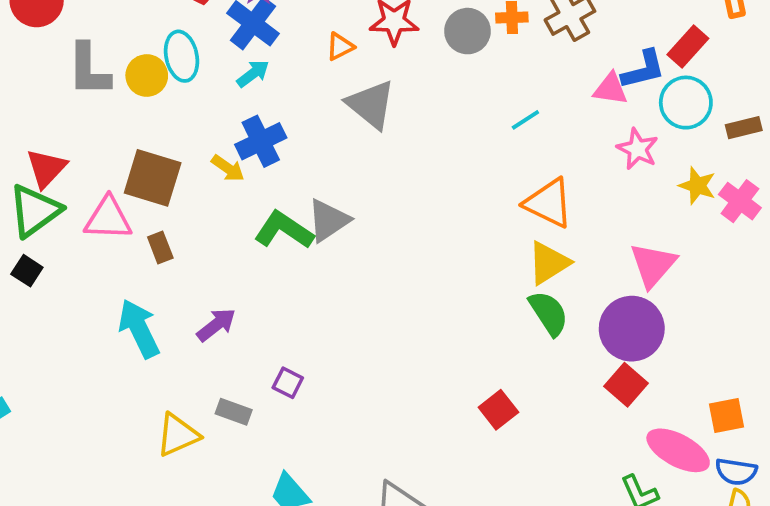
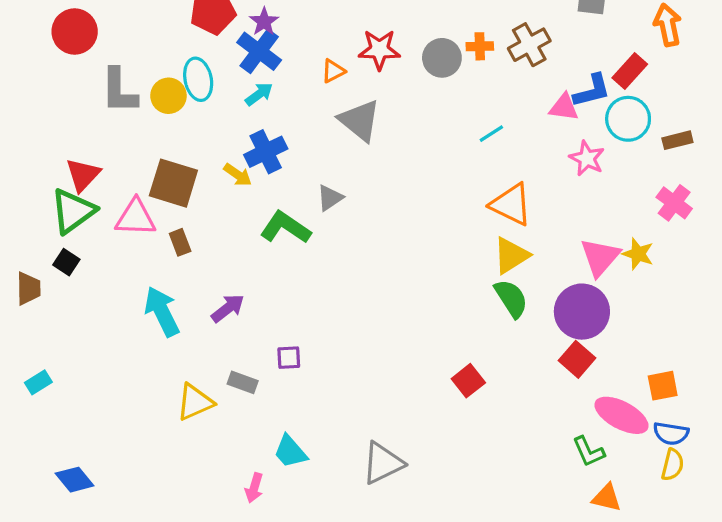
yellow star: (697, 186) -> (638, 254), moved
gray triangle: (328, 220) -> (330, 198), moved, size x0.7
purple square: (288, 383) -> (289, 358), turned -30

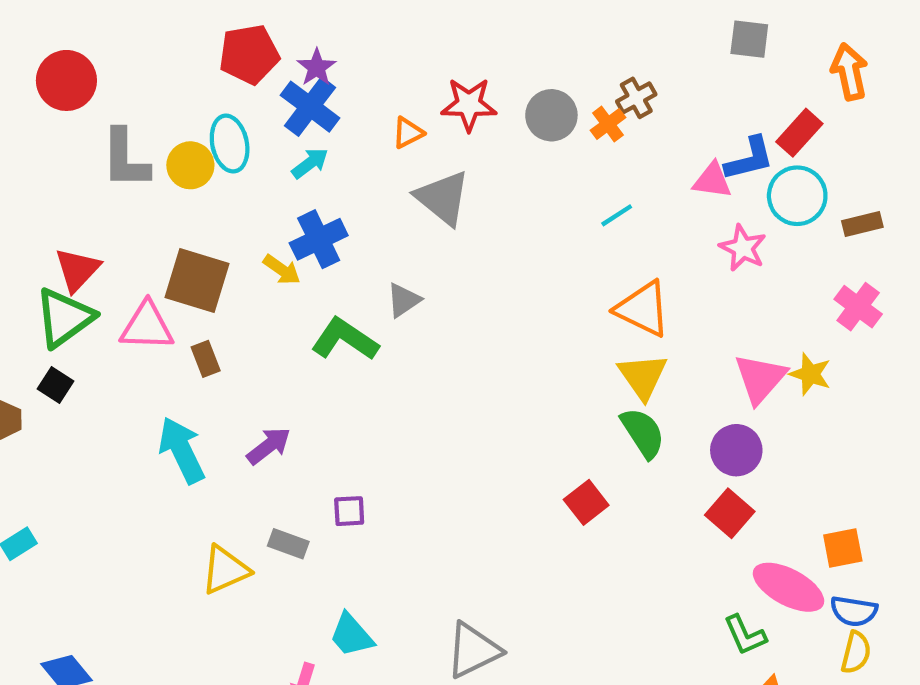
brown cross: (529, 45) -> (636, 98), moved, size x0.7
orange cross: (480, 46) -> (608, 124), moved, turned -35
yellow triangle: (511, 256) -> (643, 376), turned -33
purple circle: (582, 312) -> (736, 450), size x0.7
red square: (468, 381) -> (586, 502), moved

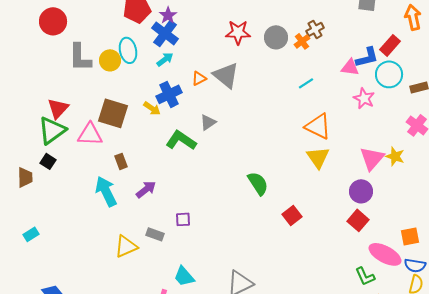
orange triangle: (408, 133) -> (199, 78), moved
brown rectangle: (206, 359) -> (121, 161), moved
green semicircle: (643, 433) -> (258, 183), moved

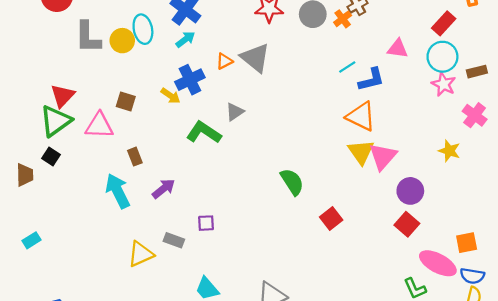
blue L-shape: (367, 57) -> (371, 80), moved
pink star: (364, 98) -> (444, 84), moved
brown square: (113, 113) -> (126, 101), size x0.6
pink triangle: (372, 158) -> (383, 157), moved

